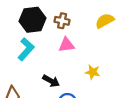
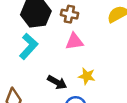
yellow star: (93, 72) -> (87, 76), moved

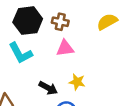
cyan L-shape: (28, 46) -> (20, 53), turned 110

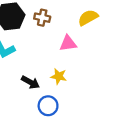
pink triangle: (65, 48) -> (68, 43), moved

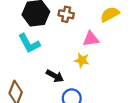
yellow star: (59, 76) -> (82, 60), moved

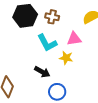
cyan L-shape: (29, 43) -> (47, 43), moved

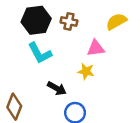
cyan L-shape: (47, 43) -> (40, 53), moved

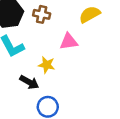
yellow star: (86, 71) -> (47, 65), moved

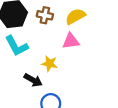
yellow semicircle: (90, 14) -> (75, 16), moved

